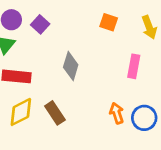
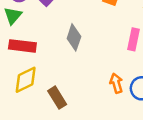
brown rectangle: (55, 113) -> (57, 98), moved

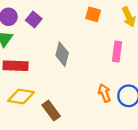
yellow diamond: (26, 80) -> (21, 97), turned 40

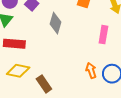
gray diamond: (62, 54) -> (56, 23), moved

